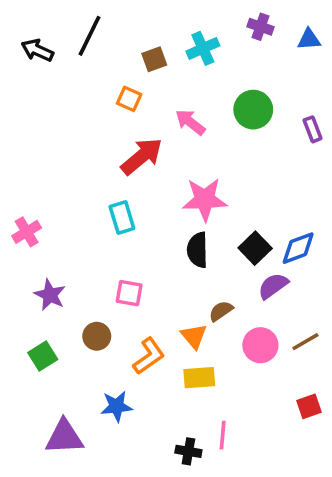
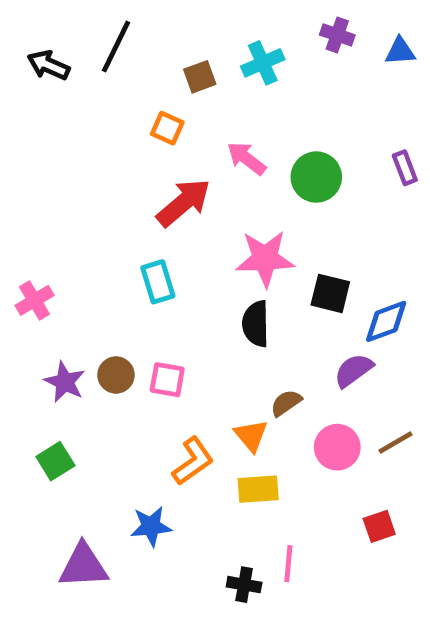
green circle: (253, 110) -> (316, 177), moved
black square: (255, 248) -> (330, 293), moved, turned -32
brown circle: (97, 336) -> (116, 375), moved
red square: (309, 406) -> (379, 526), moved

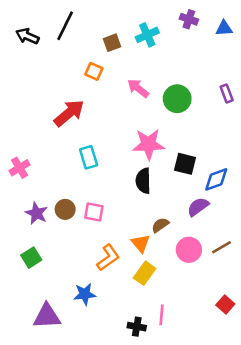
red arrow: (184, 203) -> (69, 113), moved
yellow rectangle: (258, 489) -> (145, 273), turned -50
red square: (379, 526) -> (225, 304), moved, turned -30

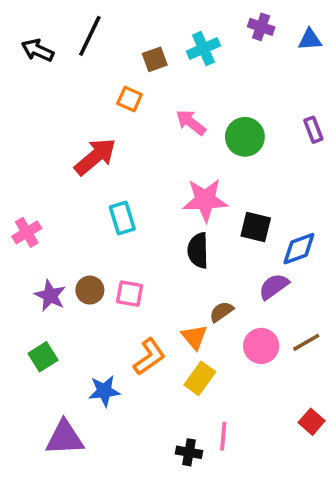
blue star: (85, 294) -> (104, 391), moved

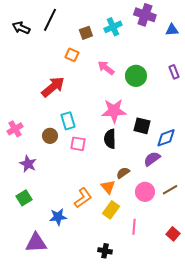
purple cross: (261, 27) -> (145, 15), size x1.5
blue triangle: (310, 40) -> (172, 30), moved
brown circle: (90, 290) -> (50, 136), moved
pink square: (130, 294) -> (78, 144), moved
pink line: (223, 436) -> (134, 227), moved

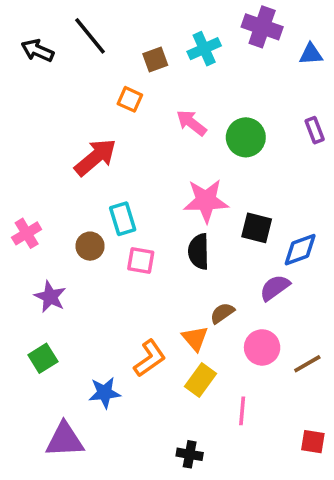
black line: (50, 20) -> (90, 36), turned -65
brown line: (170, 190) -> (307, 364), moved
red square: (173, 234) -> (313, 442), moved, turned -32

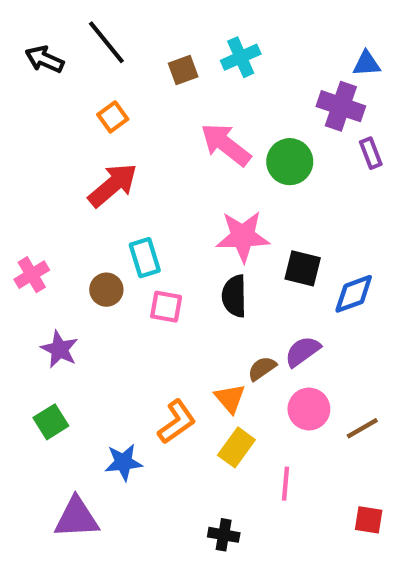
purple cross: (262, 27) -> (341, 106), moved
orange square: (130, 99) -> (113, 117), moved, turned 30
pink arrow: (191, 123) -> (226, 145), size x1.4
purple semicircle: (275, 288) -> (303, 351), moved

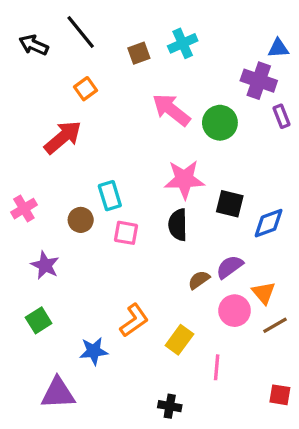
red arrow: (113, 185) -> (63, 137), moved
orange triangle: (230, 398) -> (264, 293), moved

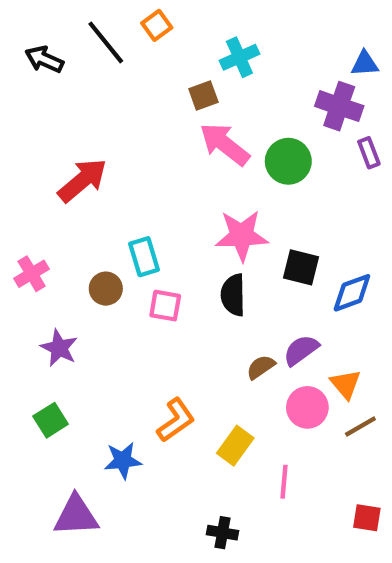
brown square: (139, 53) -> (203, 95), moved
orange square: (86, 89) -> (157, 25), moved

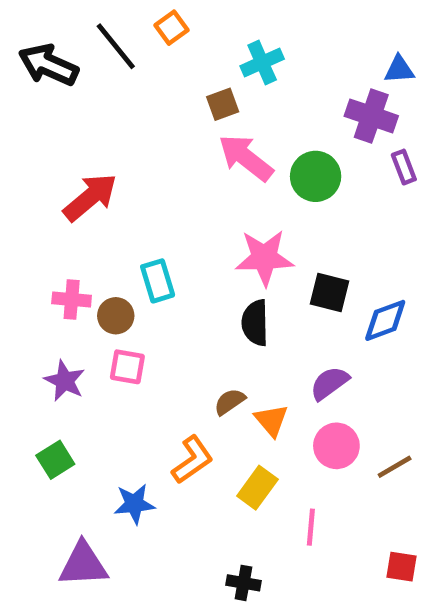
black arrow: (44, 59) -> (48, 65), size x1.4
pink cross: (32, 274) -> (72, 299), moved, turned 36
pink square: (165, 306) -> (127, 367), moved
brown semicircle: (261, 367) -> (230, 402), moved
orange triangle: (346, 384) -> (271, 420), moved

